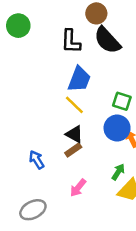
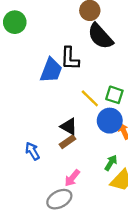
black L-shape: (71, 41) -> (70, 58), moved
blue trapezoid: (79, 79) -> (51, 70), moved
yellow line: (74, 105) -> (90, 98), moved
gray ellipse: (33, 210) -> (59, 199), moved

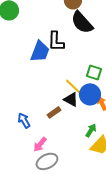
yellow line: (90, 98) -> (73, 86), moved
black triangle: (69, 126) -> (71, 99), moved
pink arrow: (72, 178) -> (40, 144), moved

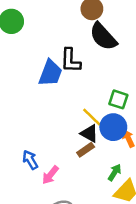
brown rectangle: (54, 112) -> (86, 150), moved
pink arrow: (40, 144) -> (50, 175), moved

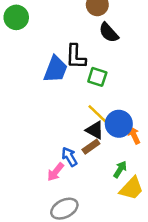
black semicircle: (103, 36) -> (109, 33), size x0.7
green square: (118, 99) -> (97, 77), moved
blue arrow: (30, 160) -> (69, 157), moved

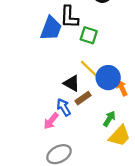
black triangle: (95, 130) -> (72, 83), moved

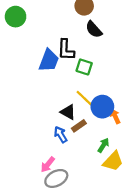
pink arrow: (51, 121) -> (48, 165), moved

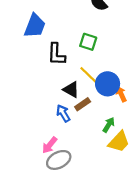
black L-shape: (66, 50) -> (56, 54), moved
blue trapezoid: (49, 61) -> (35, 26), moved

